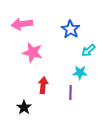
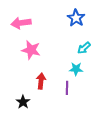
blue star: (70, 29) -> (76, 18), moved

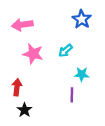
cyan arrow: (84, 48) -> (65, 51), moved
red arrow: (41, 81) -> (17, 87), moved

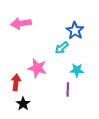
blue star: (82, 19) -> (75, 30), moved
pink star: (33, 54) -> (37, 68), moved

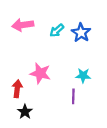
cyan arrow: (62, 48) -> (57, 30), moved

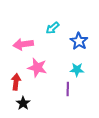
pink arrow: (23, 25) -> (23, 44), moved
blue star: (81, 33) -> (79, 41), moved

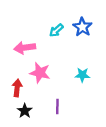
blue star: (79, 41) -> (82, 27), moved
purple line: (68, 89) -> (57, 106), moved

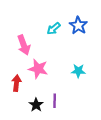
pink arrow: (25, 48) -> (24, 45), turned -102
black star: (25, 111) -> (36, 105), moved

